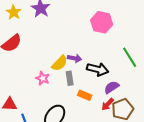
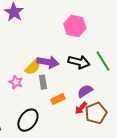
purple arrow: (75, 58) -> (48, 62), size x1.5
black arrow: (98, 69) -> (79, 62), moved
orange rectangle: (85, 95) -> (58, 99), turned -48

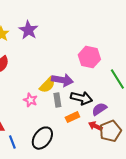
pink hexagon: (75, 26) -> (89, 57), moved
black arrow: (79, 62) -> (81, 98), moved
red arrow: (81, 108) -> (95, 126), turned 72

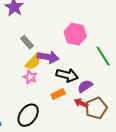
pink star: (30, 100) -> (30, 77), moved
gray rectangle: (57, 100) -> (27, 42), moved, turned -32

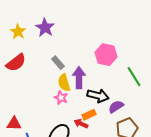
purple arrow: (48, 57) -> (79, 78), turned -100
yellow semicircle: (33, 62) -> (64, 83), turned 120
red arrow: (81, 103) -> (81, 124), moved

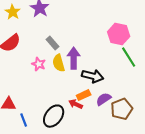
pink hexagon: (106, 55) -> (119, 34), moved
pink star: (61, 98) -> (39, 64), moved
purple semicircle: (116, 107) -> (104, 99), moved

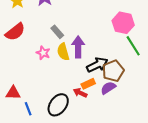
black arrow: (93, 76) -> (97, 65), turned -40
brown pentagon: (122, 109) -> (113, 71), moved

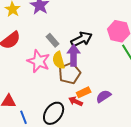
pink star: (43, 53) -> (39, 61), size x1.6
black arrow: (97, 65) -> (82, 39), moved
brown pentagon: (113, 71) -> (70, 73), moved

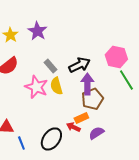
purple arrow: (74, 55) -> (87, 84), moved
brown pentagon: (70, 73) -> (92, 99), moved
purple semicircle: (104, 96) -> (96, 133), moved

